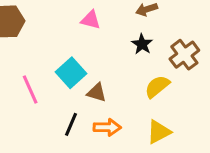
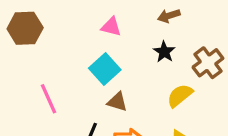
cyan square: (71, 73) -> (105, 69), moved

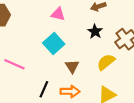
pink line: (48, 99) -> (14, 64), turned -42
brown triangle: (117, 102) -> (72, 66), moved, turned 40

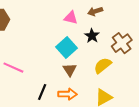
pink triangle: (58, 14) -> (71, 18), moved
cyan square: (54, 44) -> (67, 47), moved

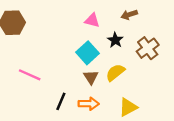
brown arrow: (95, 11) -> (129, 15), moved
yellow semicircle: (103, 65) -> (115, 72), moved

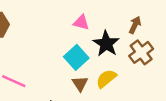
brown arrow: (129, 15) -> (135, 25), moved, turned 133
black star: (115, 40) -> (106, 44), size x1.5

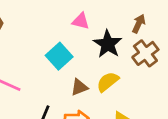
cyan square: (76, 57) -> (59, 56), moved
brown triangle: (80, 84) -> (79, 87), turned 42

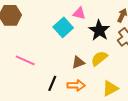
cyan square: (59, 56) -> (63, 27), moved

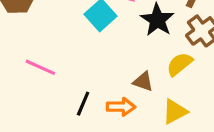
yellow semicircle: (99, 58) -> (179, 64), moved
brown triangle: (78, 62) -> (143, 82), moved, turned 40

